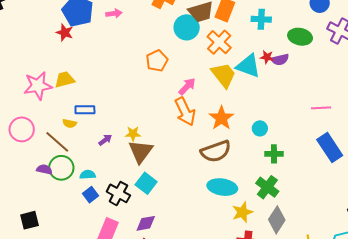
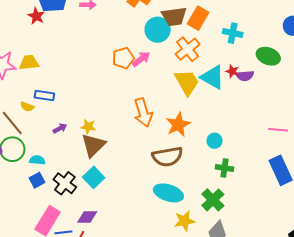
pink arrow: (187, 86) -> (141, 59), moved

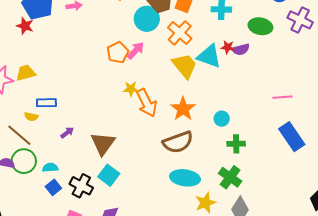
yellow star: (88, 127) -> (131, 89), moved

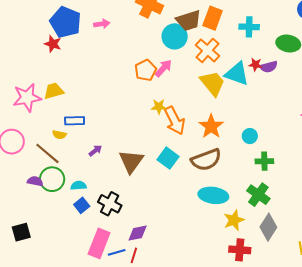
cyan square: (109, 175) -> (168, 158), moved

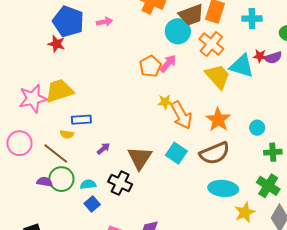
yellow trapezoid: (54, 91) -> (59, 91), size x1.4
black cross: (110, 204) -> (120, 183), moved

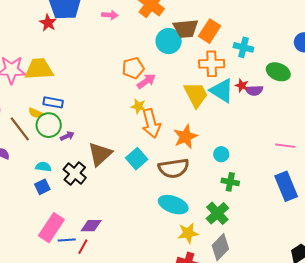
pink arrow: (104, 22) -> (110, 15), moved
orange cross: (211, 44) -> (212, 64), moved, turned 35
pink arrow: (168, 63) -> (146, 81), moved
green circle: (61, 179) -> (49, 125), moved

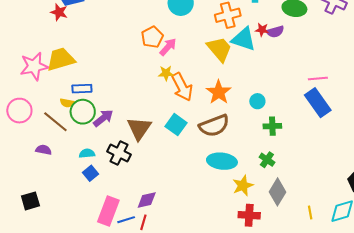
purple arrow: (67, 136) -> (103, 118), size x1.5
blue rectangle: (286, 186) -> (318, 103), moved
green cross: (217, 213) -> (267, 160), size x0.7

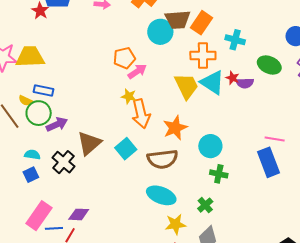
cyan circle: (257, 101) -> (210, 146), size x1.5

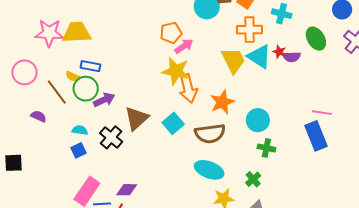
green ellipse: (269, 65) -> (316, 39), turned 35
yellow star: (129, 96) -> (176, 71), size x1.8

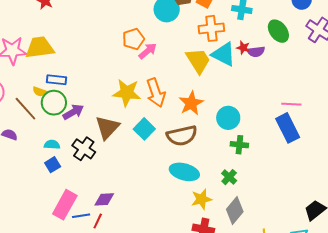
yellow star: (176, 71) -> (127, 93), moved

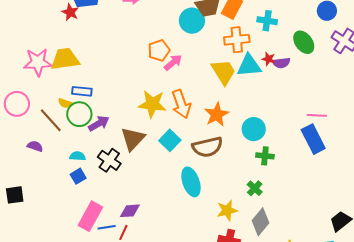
cyan triangle: (224, 54) -> (249, 66), turned -32
cyan ellipse: (184, 172) -> (191, 182), moved, turned 56

